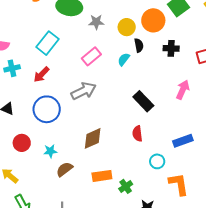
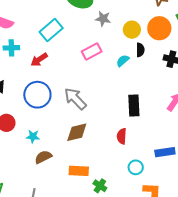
gray arrow: (84, 91) -> (75, 99), moved, turned -120
black rectangle: (143, 101) -> (134, 106), turned 30
green cross: (126, 186) -> (100, 186), turned -32

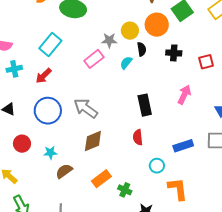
gray star: (103, 19) -> (109, 40), moved
orange rectangle: (79, 171) -> (101, 179), turned -30

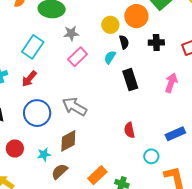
gray star: (109, 40) -> (71, 33), moved
black rectangle: (145, 105) -> (130, 80), moved
brown diamond: (93, 141) -> (68, 141), moved

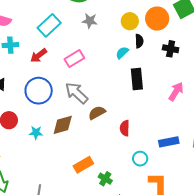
pink rectangle: (78, 57) -> (74, 59), moved
brown semicircle: (60, 171) -> (97, 113), moved

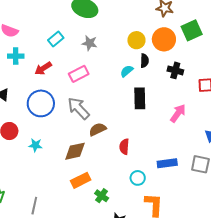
gray star: (90, 21) -> (90, 43), moved
cyan rectangle: (49, 25) -> (56, 39), size x0.7
brown diamond: (63, 125) -> (75, 151), moved

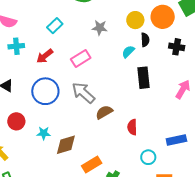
gray star: (90, 43) -> (100, 28), moved
brown diamond: (75, 151) -> (66, 145), moved

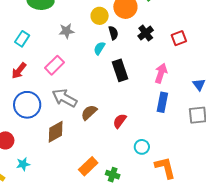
black cross: (177, 47) -> (146, 33), turned -35
red semicircle: (132, 127) -> (120, 121), turned 49
cyan star: (44, 133) -> (23, 164), moved
blue rectangle: (176, 140) -> (162, 102), moved, turned -54
brown diamond: (66, 145) -> (56, 132), moved

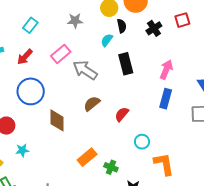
red square: (179, 38) -> (182, 20), moved
gray arrow: (65, 98) -> (85, 70), moved
brown diamond: (56, 132) -> (57, 120), turned -65

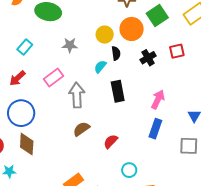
gray arrow: (85, 70) -> (77, 95), turned 50
brown diamond: (57, 120) -> (27, 144), moved

